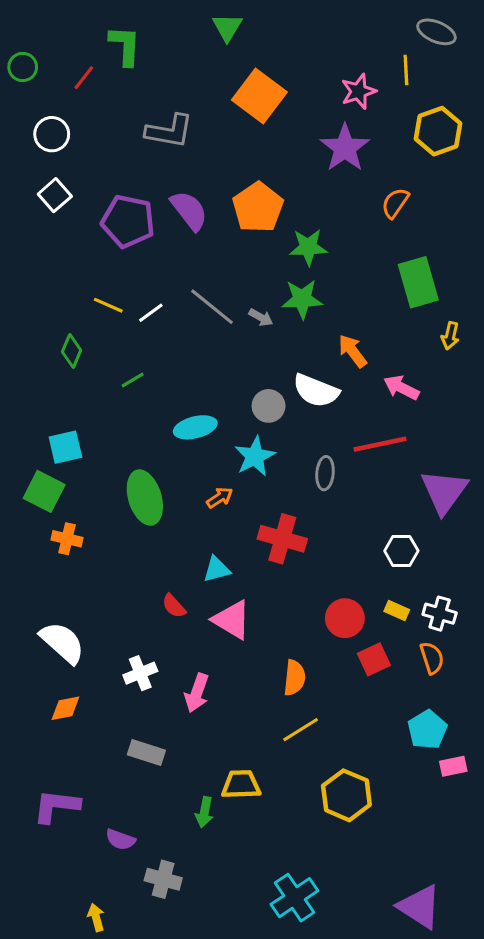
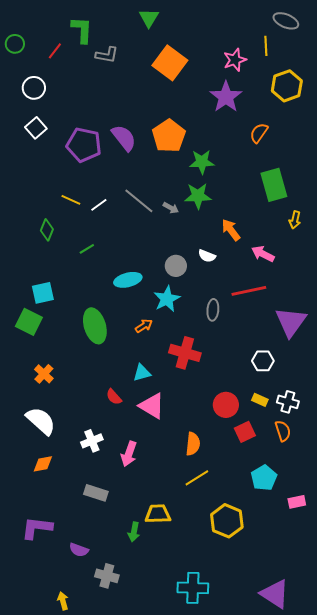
gray L-shape: (169, 131) -> (107, 55), moved, size x0.7
white semicircle: (316, 391) -> (207, 256), size x0.6
orange cross: (67, 539) -> (44, 374), moved, turned 30
cyan pentagon: (427, 730) -> (264, 478), moved
cyan cross: (294, 898) -> (193, 588), turned 36

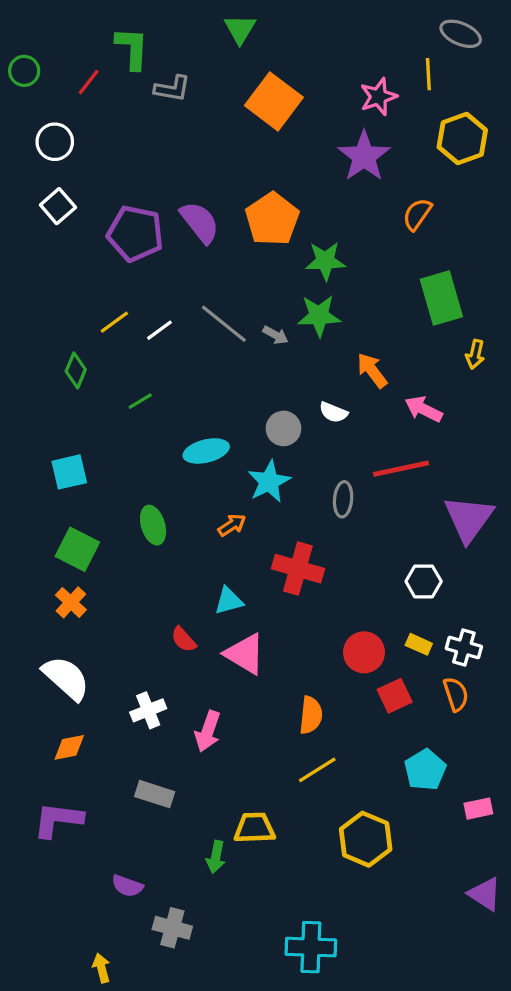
yellow line: (71, 200) -> (114, 322), turned -60
green square: (29, 322) -> (77, 549), moved
green ellipse: (95, 326) -> (153, 525), size x0.7
purple L-shape: (37, 528) -> (58, 820), moved
purple triangle: (275, 594) -> (485, 894), moved, size x0.7

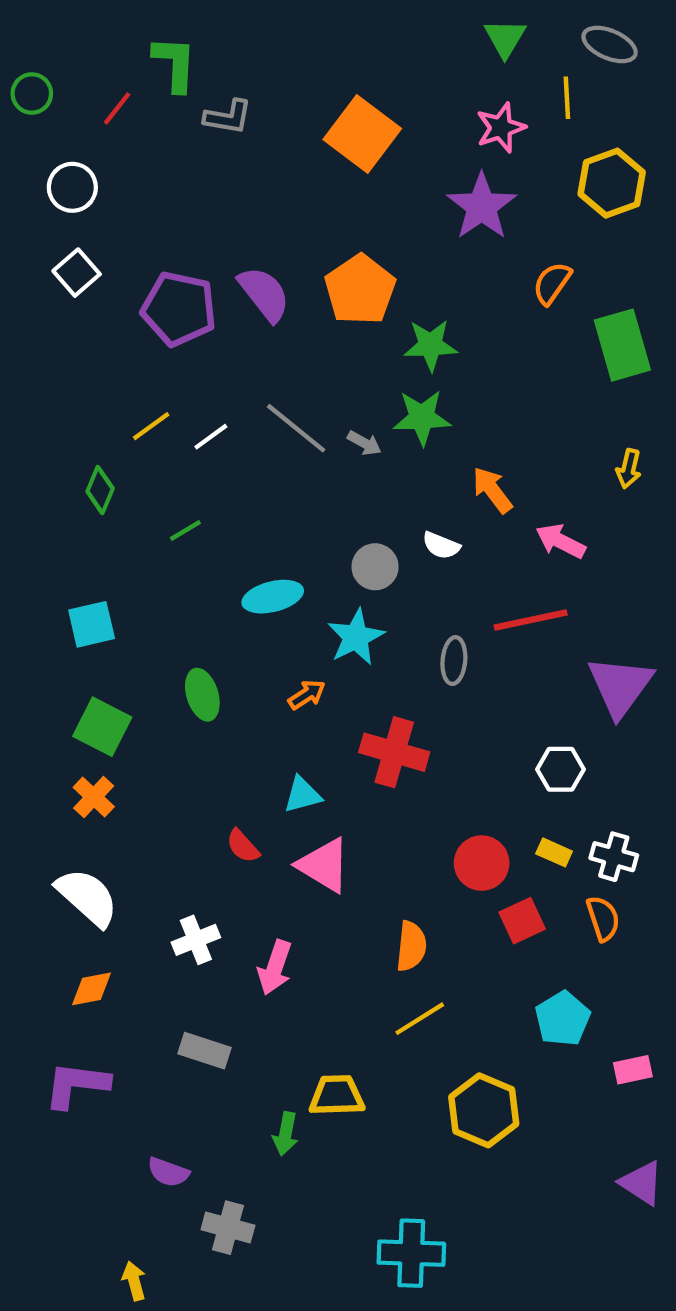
green triangle: (240, 29) -> (505, 38), moved
green rectangle: (441, 298) -> (622, 345), moved

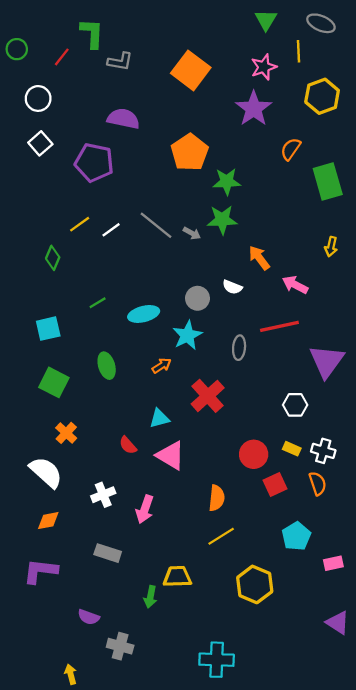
purple semicircle: (264, 294) -> (123, 119), moved, turned -40
green line: (185, 531) -> (98, 303), moved
red cross: (394, 752) -> (208, 396), turned 32
orange cross: (94, 797) -> (66, 433), moved

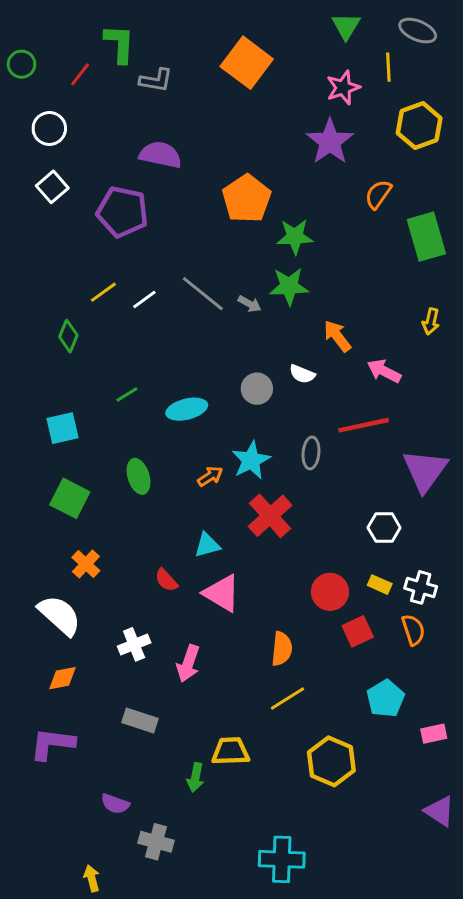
orange square: (191, 70) -> (247, 63), moved
cyan star: (187, 335) -> (251, 460), moved

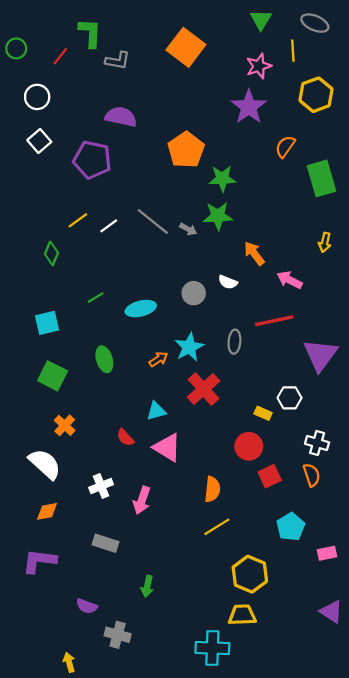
yellow rectangle: (380, 585) -> (263, 413), moved
yellow trapezoid: (231, 751) -> (242, 615), moved

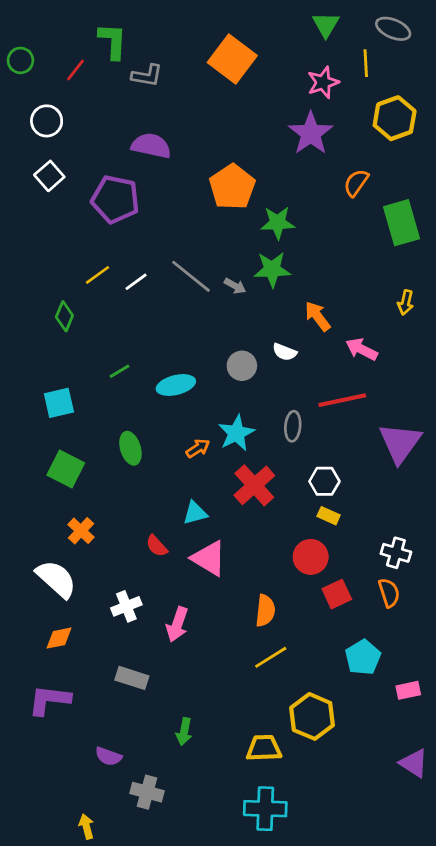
white hexagon: (290, 398) -> (324, 481), moved
yellow trapezoid: (242, 615) -> (264, 748), moved

